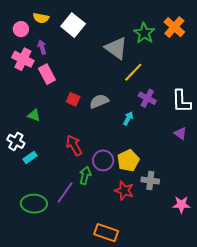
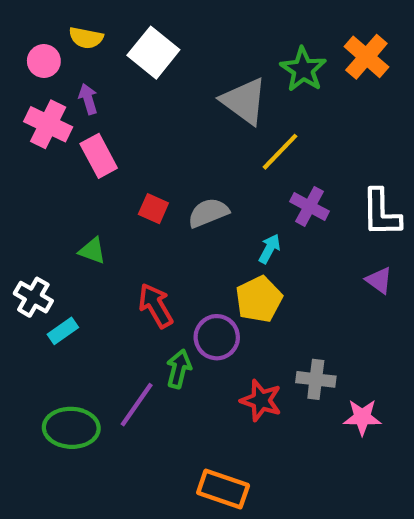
green triangle: (34, 115) -> (92, 251), moved
yellow pentagon: (128, 160) -> (259, 299), moved
pink star: (181, 205) -> (362, 417), moved

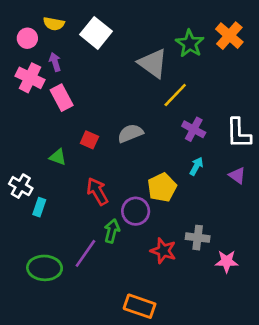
red square: (153, 209) -> (89, 140), moved
cyan arrow: (269, 249) -> (196, 166), moved
cyan rectangle: (63, 331) -> (39, 207), turned -36

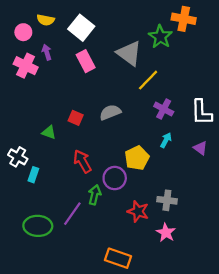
orange cross: (229, 36) -> (184, 19), moved, turned -30
pink rectangle: (62, 98) -> (86, 61), moved
pink star: (227, 261) -> (166, 233), moved, turned 30

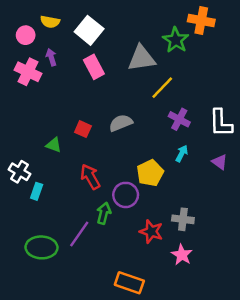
gray triangle: (129, 53) -> (141, 58), turned -44

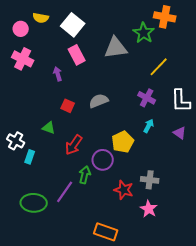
purple arrow: (51, 57) -> (58, 74), moved
yellow line: (162, 88) -> (159, 67), moved
green triangle: (54, 145) -> (49, 128), moved
red arrow: (90, 177) -> (74, 145), turned -115

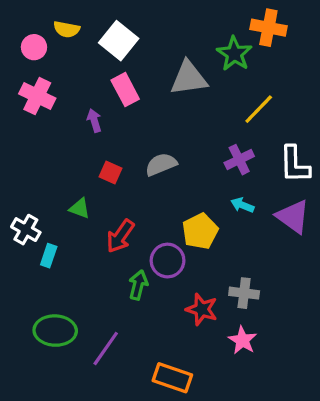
purple cross: (147, 98) -> (239, 160), turned 36
cyan arrow: (149, 126) -> (242, 205), turned -96
purple triangle: (180, 133) -> (293, 217), size x1.6
purple line: (65, 192) -> (106, 348), moved

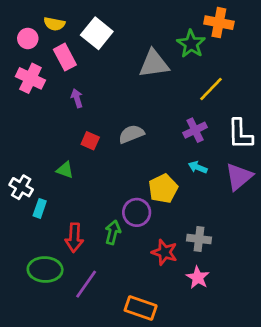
pink rectangle: (125, 90) -> (65, 57), moved
purple triangle: (293, 217) -> (239, 177), turned 44
red arrow: (120, 236) -> (74, 238), moved, turned -32

